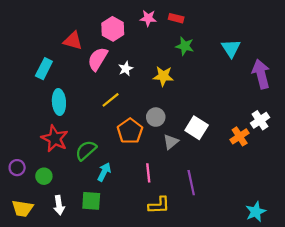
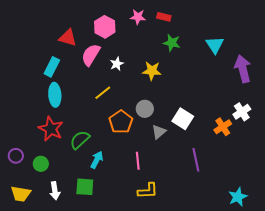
cyan rectangle: (44, 69) -> (52, 67), moved
purple line: (191, 183) -> (196, 160), moved

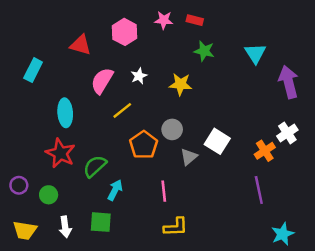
pink semicircle: (91, 55) -> (102, 81), moved
cyan rectangle: (52, 67) -> (33, 70), moved
purple line: (196, 160) -> (259, 190), moved

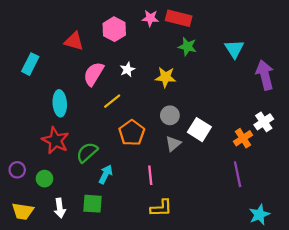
red rectangle: (195, 20) -> (179, 18), size x1.6
gray circle: (172, 129) -> (170, 115), moved

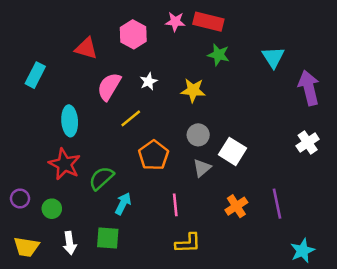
orange cross: (243, 138) -> (236, 206), moved

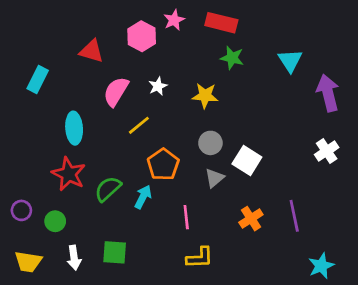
pink star: (175, 22) -> (174, 20), moved, turned -30
cyan arrow: (123, 204) -> (143, 197), moved

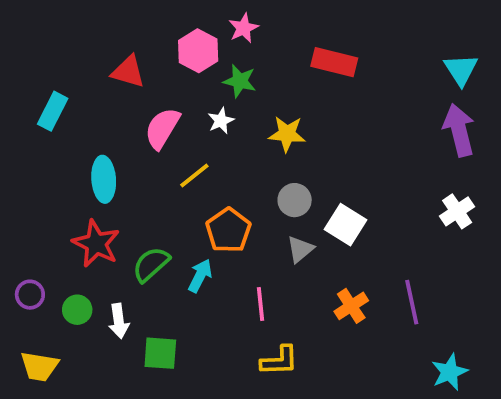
red rectangle: (221, 23) -> (334, 62), moved
green star: (232, 58) -> (240, 81), moved
cyan triangle: (290, 61) -> (461, 70), moved
white arrow: (74, 258) -> (119, 321), moved

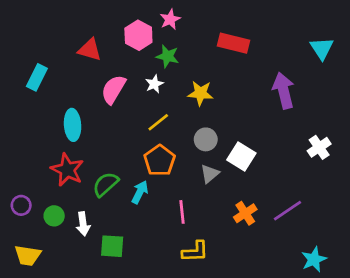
purple arrow: (459, 130) -> (284, 91), moved
yellow line: (194, 175) -> (158, 122), moved
purple line: (412, 302) -> (287, 211), turned 68

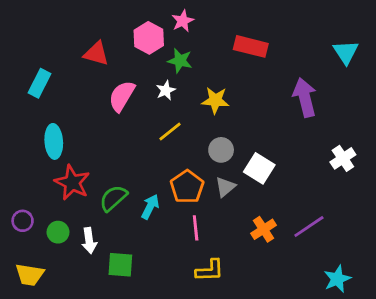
cyan ellipse: (73, 125) -> (54, 141), moved
orange pentagon: (160, 160) -> (187, 187), moved

